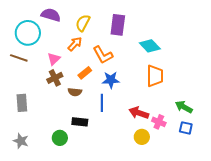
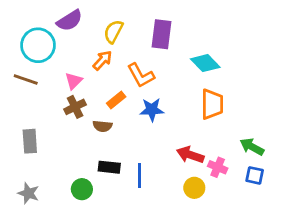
purple semicircle: (51, 15) -> (70, 21), turned 132
blue line: (102, 103) -> (139, 175), moved

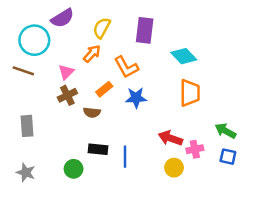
pink cross: (218, 167) -> (195, 149), turned -35

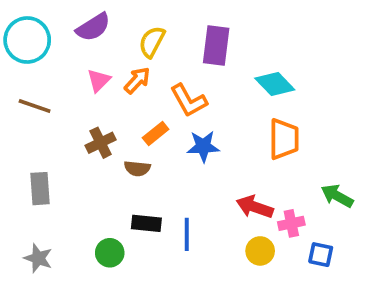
cyan circle: (34, 40) -> (27, 40), moved
pink triangle: (66, 72) -> (99, 80), moved
blue square: (228, 157) -> (321, 255), moved

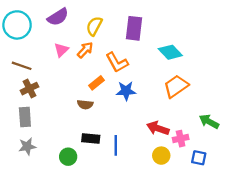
orange trapezoid: (284, 139) -> (176, 86), turned -125
brown cross: (101, 143) -> (29, 89), moved
gray star: (38, 258) -> (27, 146), moved, turned -30

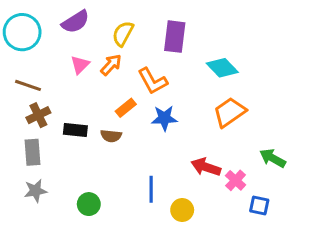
black rectangle: (91, 139) -> (75, 130), moved
pink cross: (181, 139) -> (236, 180), turned -35
yellow circle: (161, 156) -> (182, 210), moved

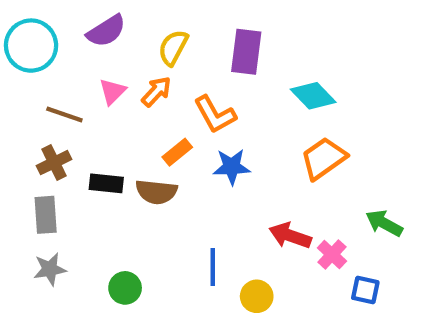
brown line: (28, 85) -> (64, 114), moved
brown semicircle: (111, 136) -> (156, 192), size x1.4

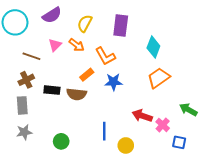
orange arrow: (156, 91) -> (77, 45), turned 84
cyan diamond: (313, 96) -> (153, 47), turned 65

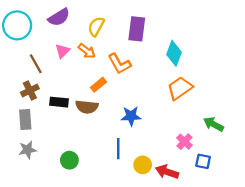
brown line: (31, 56) -> (36, 64), turned 42
blue star: (113, 82) -> (131, 116), moved
red arrow: (142, 116) -> (167, 172), moved

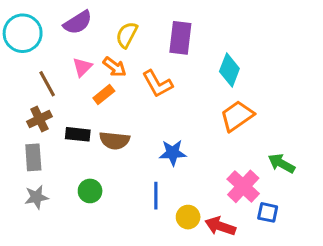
orange rectangle: (98, 85) -> (104, 94), moved
pink cross: (184, 142) -> (243, 186), size x1.5
green circle: (69, 160) -> (90, 191), moved

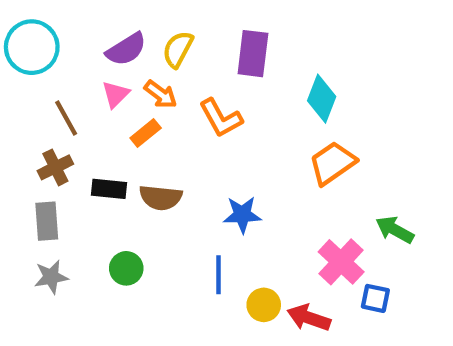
purple semicircle: (78, 23) -> (126, 49), moved

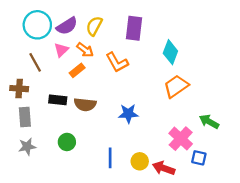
cyan circle: (32, 47) -> (37, 25), moved
brown cross: (55, 167) -> (19, 89), moved, turned 30
blue line: (219, 275) -> (110, 158), moved

